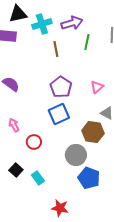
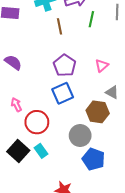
red circle: (34, 142) -> (37, 122), size x1.5
black square: (16, 170) -> (18, 151), size x1.5
cyan rectangle: (38, 178) -> (41, 151), moved

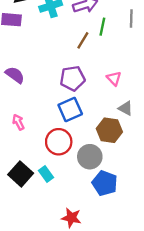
brown line: (60, 26) -> (83, 40), moved, turned 42
purple pentagon: (65, 66) -> (72, 78), turned 30
pink triangle: (102, 66) -> (114, 78), turned -32
red circle: (37, 122) -> (59, 142), moved

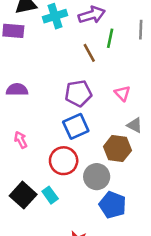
brown line: (83, 40) -> (89, 53), turned -60
purple semicircle: (15, 75) -> (17, 90), turned -36

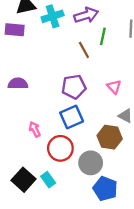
pink arrow: (21, 140) -> (35, 129), moved

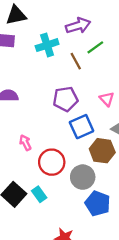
cyan cross: (53, 16) -> (47, 45), moved
green line: (103, 36) -> (95, 47), turned 42
blue square: (72, 117) -> (82, 127), moved

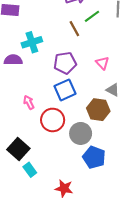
cyan cross: (47, 45) -> (32, 42), moved
blue square: (82, 127) -> (65, 90), moved
cyan rectangle: (39, 194) -> (30, 170), moved

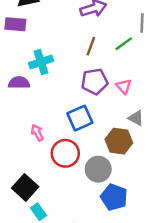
green line: (92, 16) -> (124, 44), moved
brown line: (74, 29) -> (91, 46), turned 49
purple pentagon: (65, 63) -> (95, 81), moved

